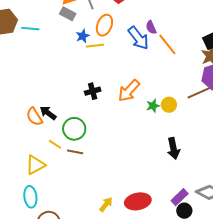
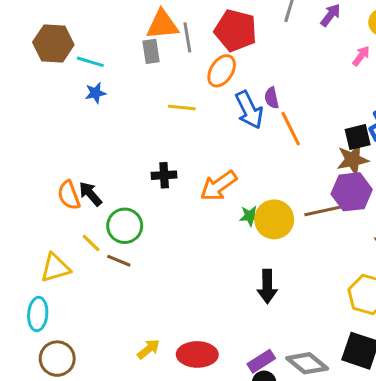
gray rectangle: (68, 14) -> (151, 51), turned 42
orange ellipse: (104, 25) -> (222, 71), moved
blue star: (83, 36) -> (95, 93), moved
yellow circle: (169, 105) -> (274, 219), size x1.6

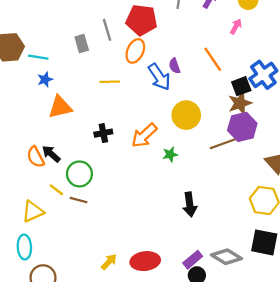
orange triangle: (162, 25) -> (60, 107), moved
orange line: (291, 129) -> (213, 59), moved
yellow circle: (274, 219) -> (186, 115), moved

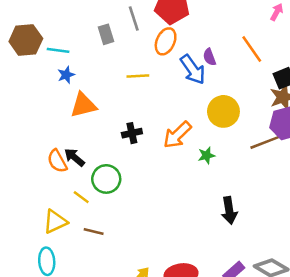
brown line: (79, 200) -> (94, 231), moved

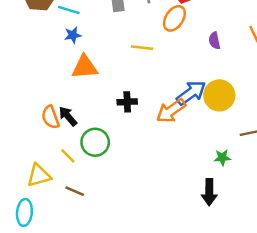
blue arrow: (193, 70) -> (191, 93), moved, turned -100
green star: (206, 155) -> (222, 158), moved

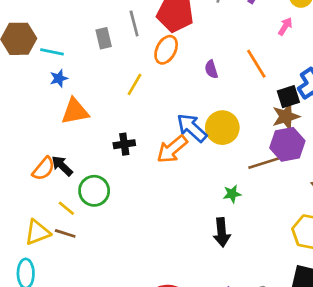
yellow line: (142, 48) -> (134, 84), turned -60
blue arrow: (191, 93) -> (192, 128), turned -96
orange semicircle: (50, 117) -> (44, 169), turned -115
brown line: (75, 191) -> (65, 233), moved

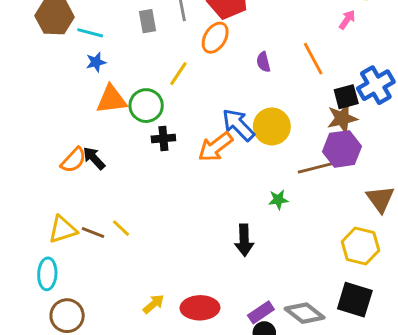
green circle: (94, 191) -> (146, 106), moved
yellow line: (66, 208) -> (121, 228), moved
black arrow: (222, 232) -> (244, 240), moved

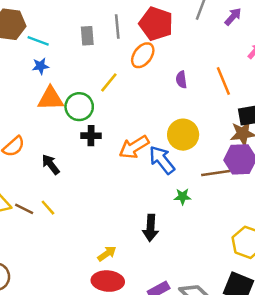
blue arrow: (238, 125) -> (162, 160), moved
black arrow: (94, 158) -> (51, 164), moved
yellow arrow: (154, 304) -> (107, 254), moved

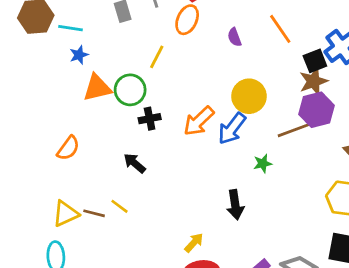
blue arrow: (162, 160) -> (232, 129), turned -92
black arrow: (51, 164) -> (135, 163), moved

